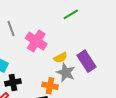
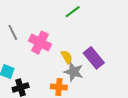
yellow semicircle: (60, 58) -> (67, 57), turned -88

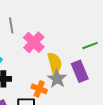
green line: (73, 12) -> (90, 46), moved
yellow semicircle: (67, 57) -> (55, 63), size x1.5

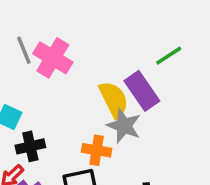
pink cross: (34, 42) -> (53, 58), moved
purple rectangle: (80, 71) -> (142, 91), moved

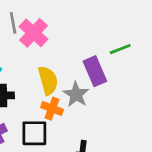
yellow semicircle: (114, 99) -> (48, 80), moved

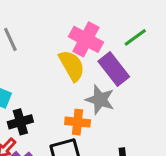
pink cross: (33, 33) -> (86, 39), moved
yellow semicircle: (48, 80) -> (72, 66), moved

